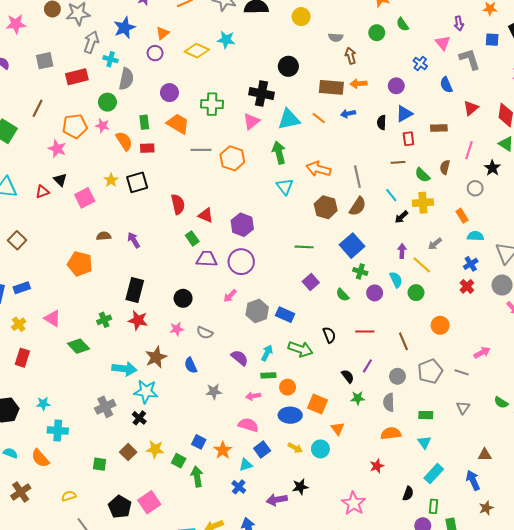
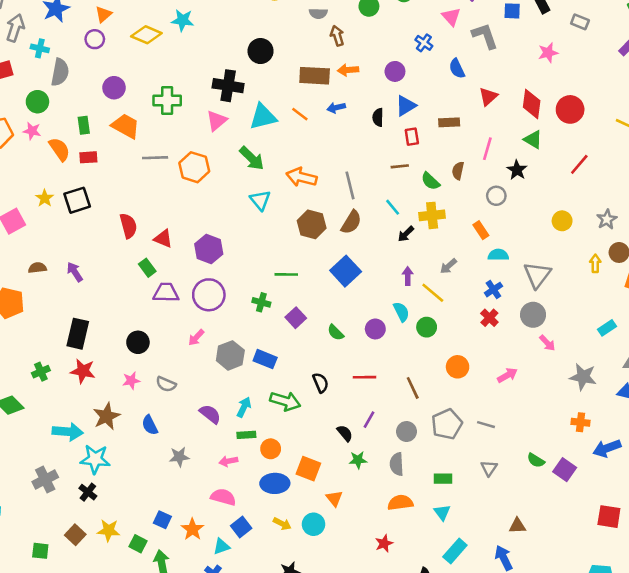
green arrow: (279, 153) -> (252, 158), turned 150
green cross: (360, 271) -> (261, 302), moved
pink arrow: (482, 353) -> (507, 375), moved

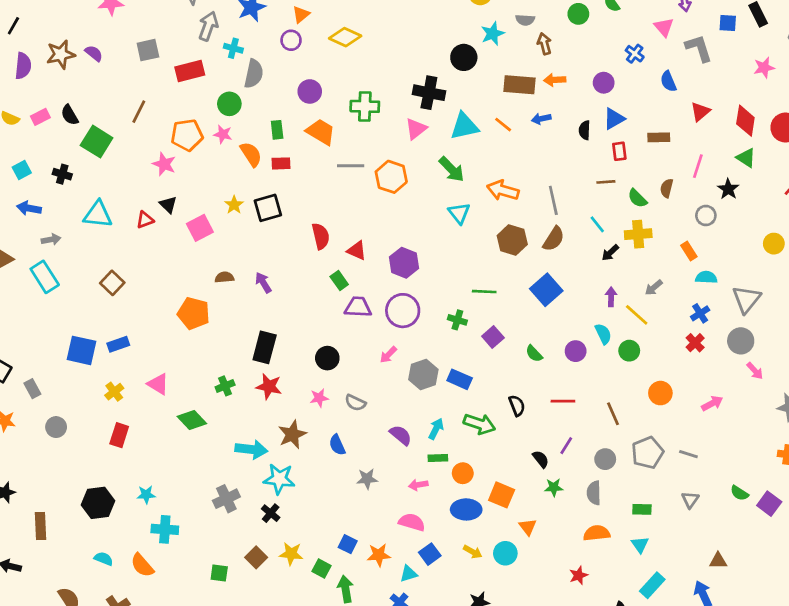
cyan star: (182, 20) -> (493, 34), moved, turned -30
orange star: (192, 529) -> (379, 555), turned 30

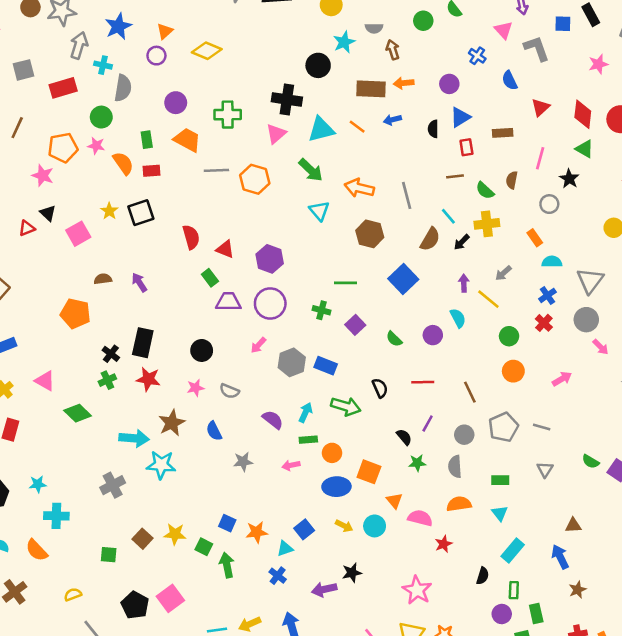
brown semicircle: (554, 239) -> (430, 239), moved
green circle: (629, 351) -> (509, 336), moved
black cross: (271, 513) -> (111, 354), moved
pink semicircle: (412, 522) -> (420, 518), moved

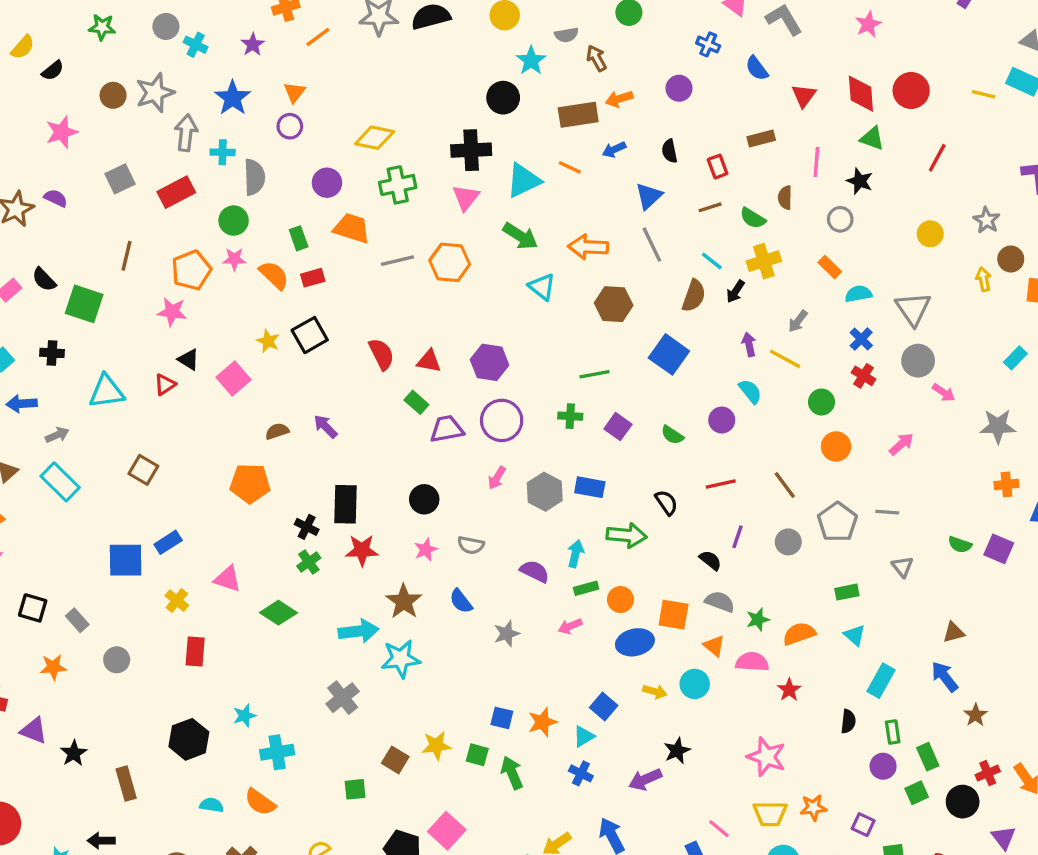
yellow diamond: (207, 51) -> (375, 138), moved
blue triangle: (460, 117) -> (649, 196), moved
green star: (417, 463) -> (758, 619), moved
gray semicircle: (455, 467) -> (720, 602), moved, turned 125

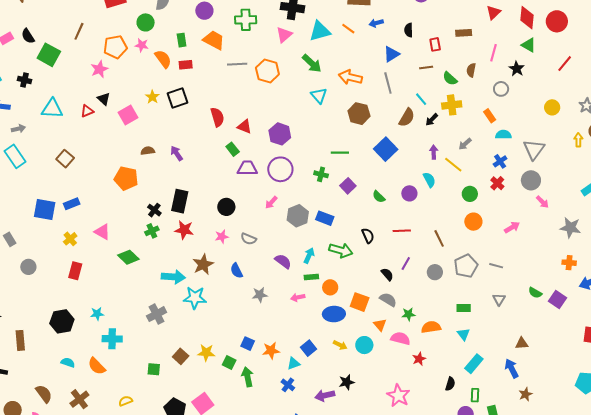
pink star: (172, 312) -> (99, 69), turned 30

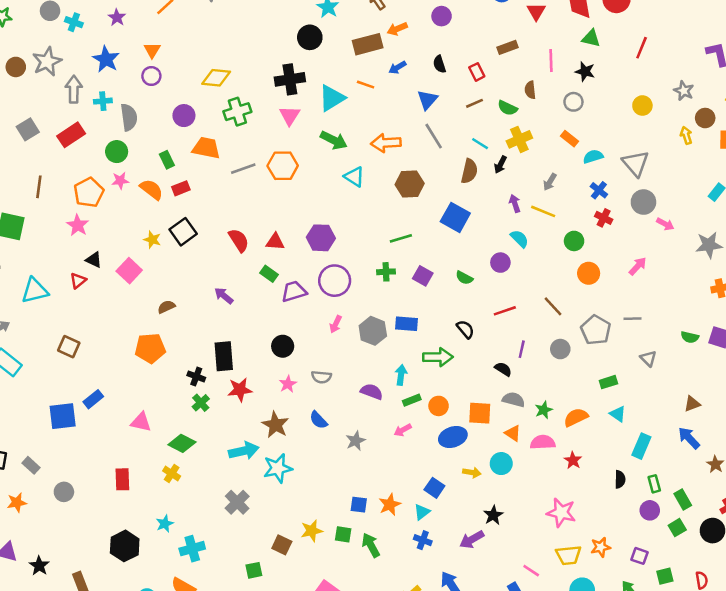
purple arrow: (177, 153) -> (224, 296), moved
yellow cross: (70, 239) -> (172, 473), moved

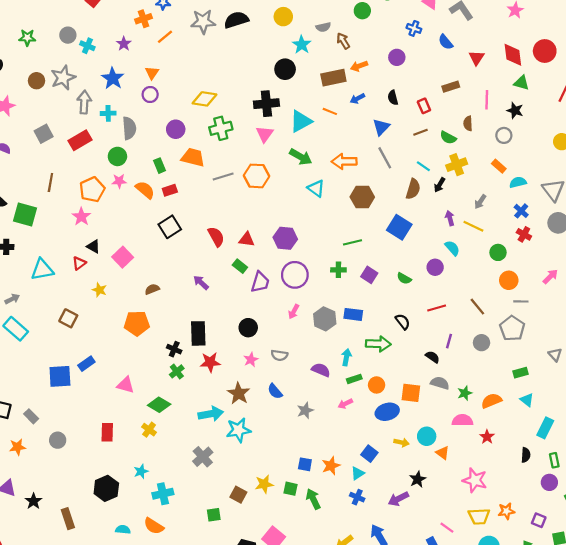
yellow star: (152, 240) -> (99, 290), moved
purple trapezoid: (294, 291) -> (260, 282), turned 120
gray line: (632, 319) -> (521, 301), moved
orange triangle: (513, 433) -> (443, 453), moved

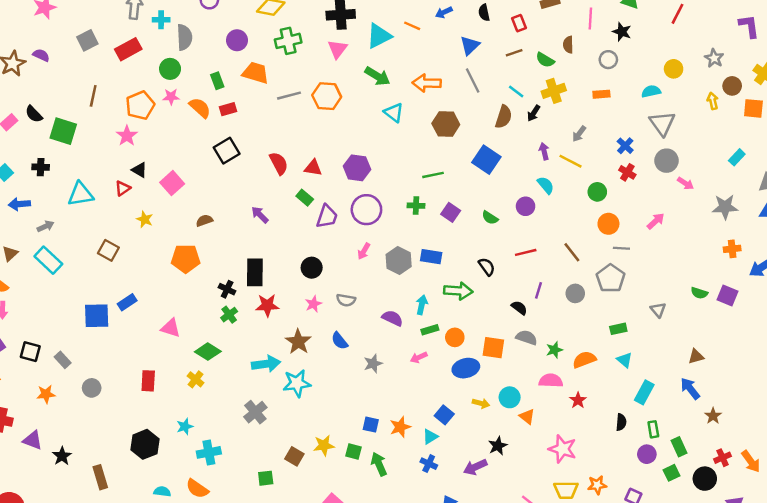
orange rectangle: (499, 166) -> (601, 94), turned -48
cyan semicircle: (518, 182) -> (651, 91), moved

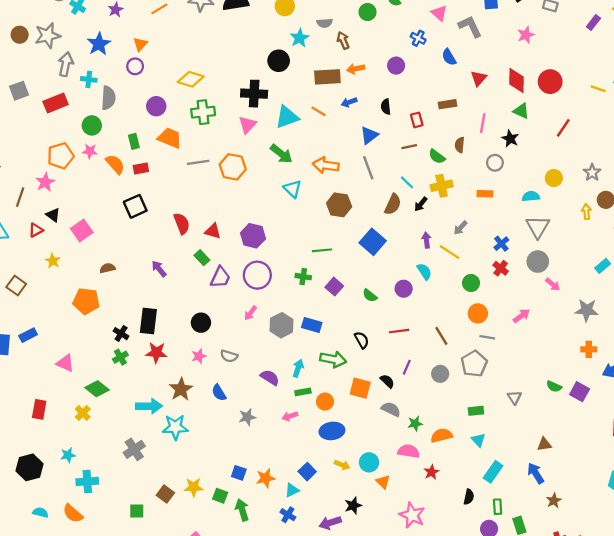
brown line: (93, 96) -> (20, 197), moved
orange square: (493, 348) -> (360, 388), moved

